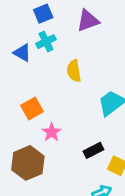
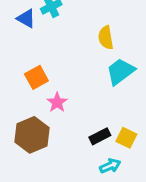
yellow semicircle: (74, 71) -> (106, 38), moved
black rectangle: (93, 150) -> (100, 136), moved

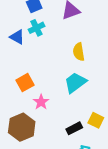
cyan trapezoid: (120, 71) -> (75, 83), moved
yellow square: (126, 138) -> (96, 120), moved

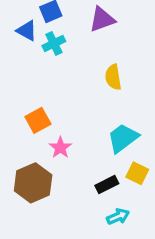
blue triangle: (17, 37) -> (27, 31), moved
cyan trapezoid: (75, 83) -> (123, 138), moved

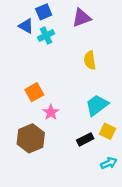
cyan arrow: (118, 217) -> (109, 163), moved

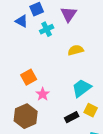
purple triangle: (82, 18) -> (69, 14), turned -36
cyan cross: (46, 35) -> (47, 29), moved
yellow semicircle: (90, 60) -> (76, 50), turned 84

